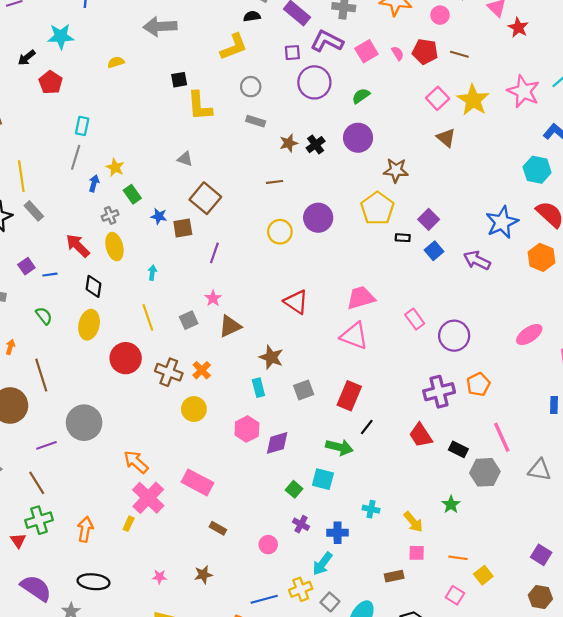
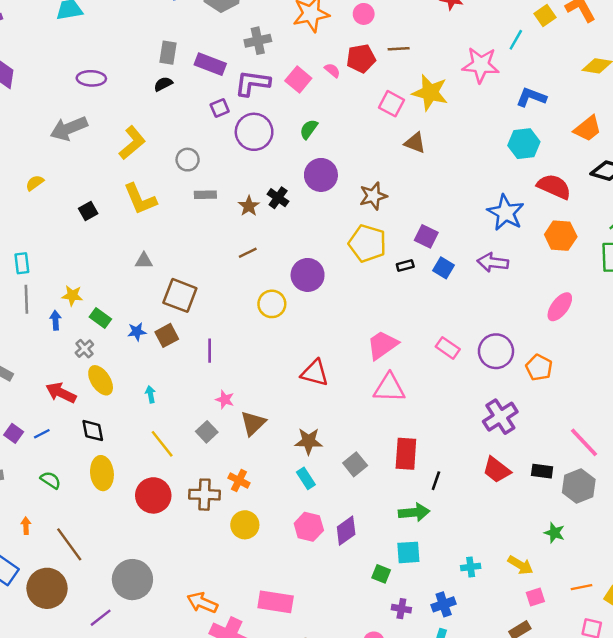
yellow L-shape: (234, 47) -> (132, 143), moved
black square: (179, 80) -> (88, 211), moved
pink ellipse: (529, 335) -> (560, 307), moved
orange pentagon: (478, 384) -> (539, 368), moved

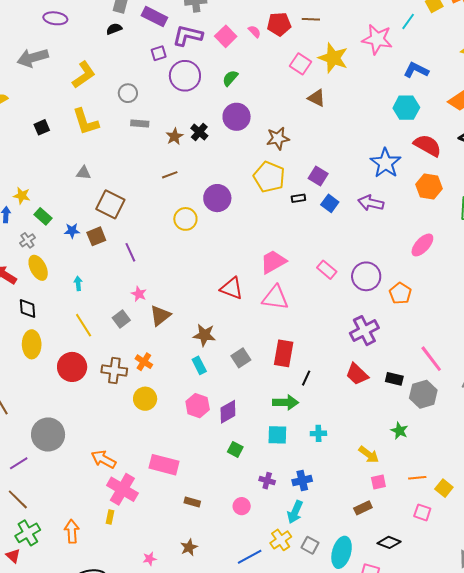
purple line: (210, 351) -> (130, 252), turned -30
red triangle: (315, 373) -> (232, 288), moved
cyan cross: (471, 567) -> (318, 433), moved
green square: (381, 574) -> (235, 449), moved

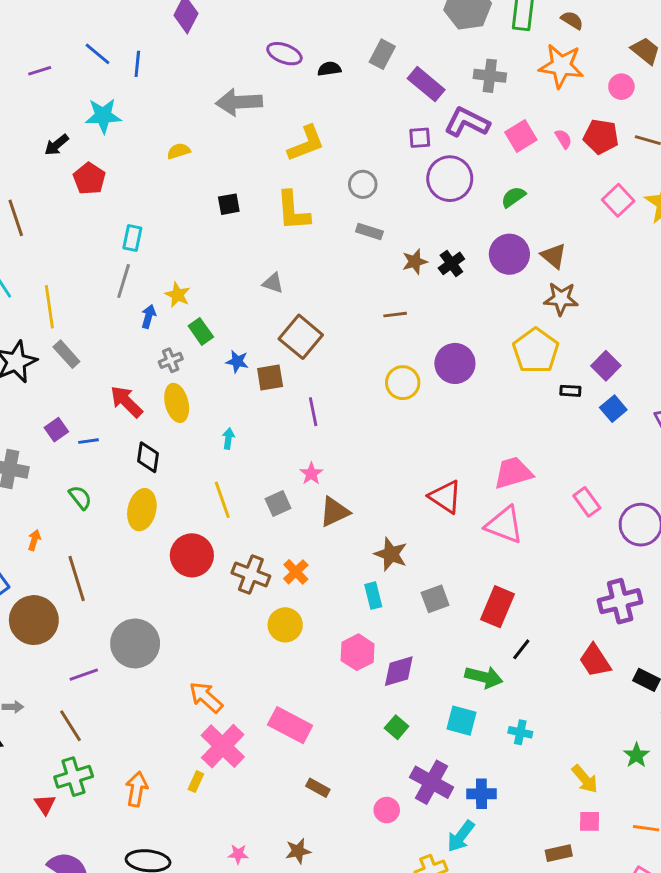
black semicircle: (114, 29) -> (329, 69), moved
brown triangle: (317, 98) -> (554, 256), moved
purple cross: (267, 481) -> (432, 782), size x1.8

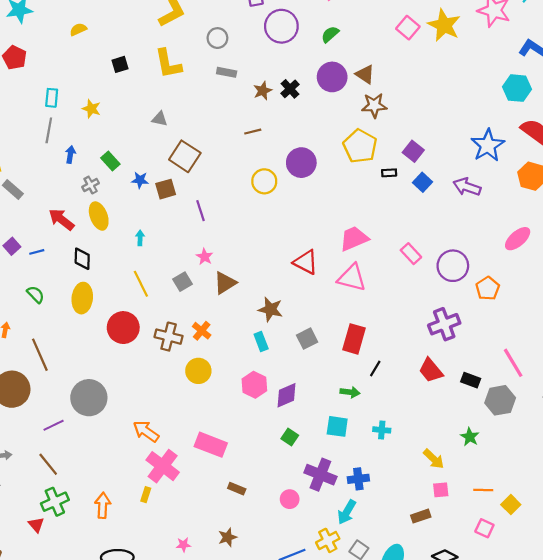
yellow star: (178, 295) -> (91, 109), moved
green arrow: (484, 677) -> (350, 392), size x0.7

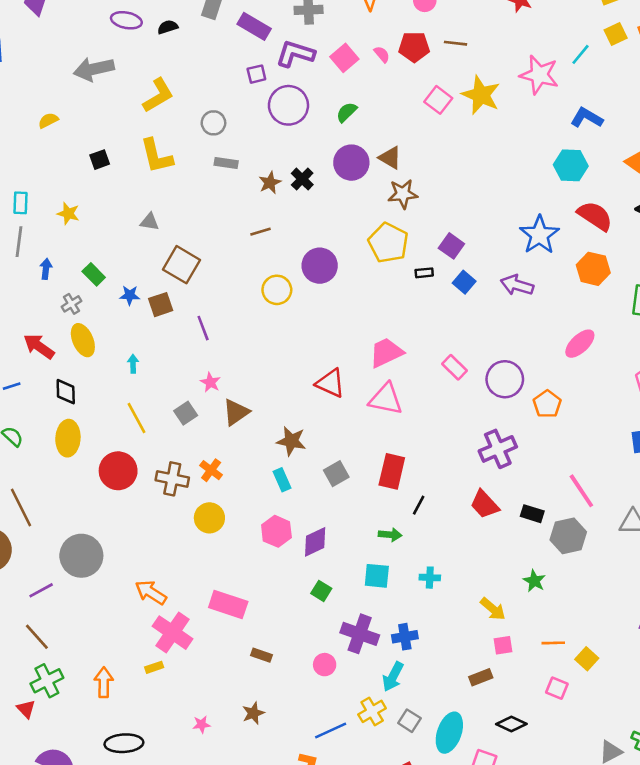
yellow rectangle: (146, 495) -> (154, 667), turned 56

